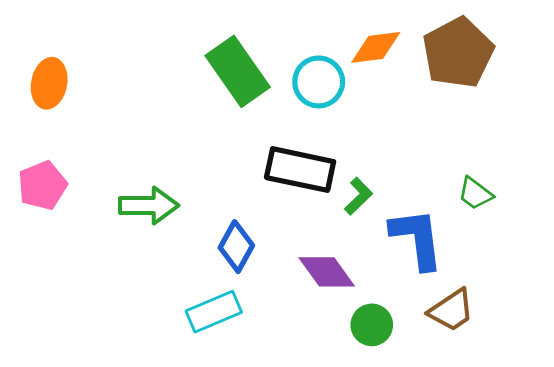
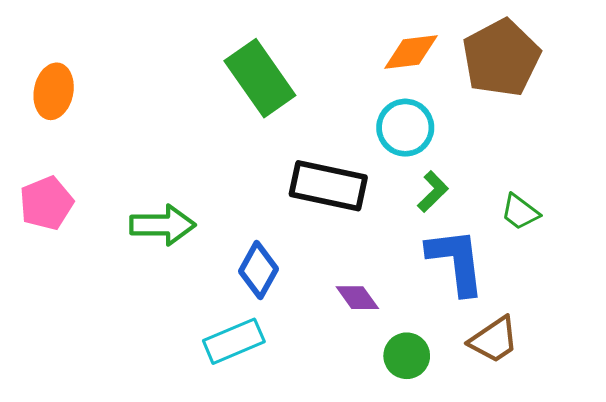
cyan circle: (319, 82) -> (405, 128), moved
green L-shape: (358, 196) -> (433, 192), moved
purple diamond: (327, 272) -> (357, 298), size x0.7

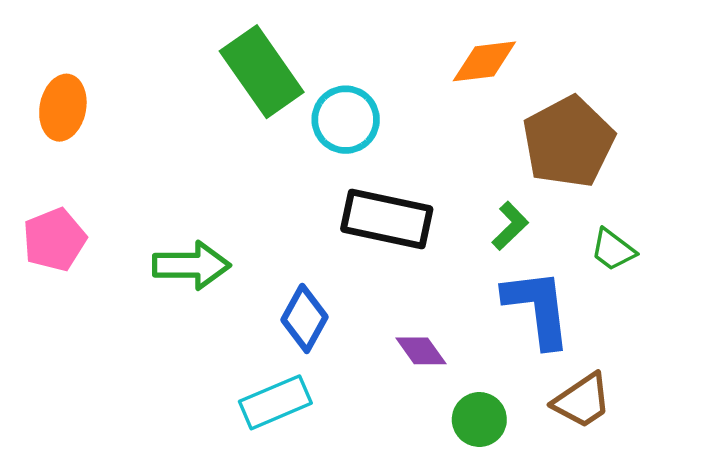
brown pentagon: (501, 58) -> (568, 142), moved
green rectangle: (260, 78) -> (262, 72), moved
cyan circle: (405, 128) -> (346, 120), moved

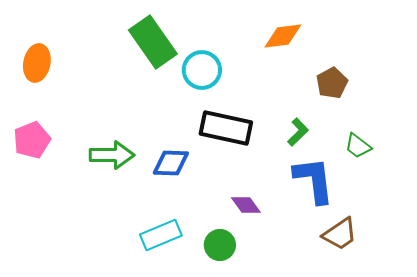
brown pentagon: (568, 142) -> (332, 83), size x0.6
blue diamond: (305, 318) -> (171, 163), moved, turned 63
green circle: (479, 419) -> (220, 245), moved

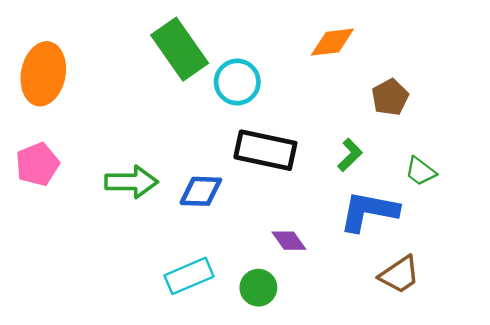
orange ellipse: (37, 63) -> (43, 74), size x1.4
blue L-shape: (314, 180) -> (369, 211), turned -72

